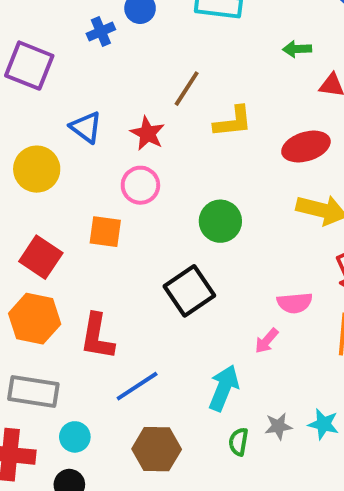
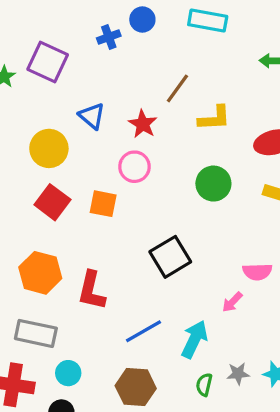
green circle: (220, 221) -> (213, 184), moved
red square: (41, 257) -> (52, 202), moved
blue line: (137, 386) -> (143, 331), moved

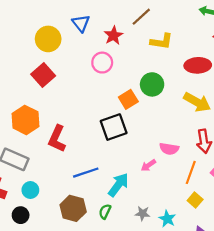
orange square: (103, 204) -> (128, 99), moved, turned 36
green semicircle: (204, 385) -> (105, 212), moved

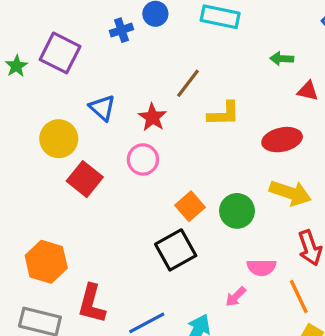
red square: (43, 75) -> (85, 179), moved
green circle: (152, 84) -> (237, 211), moved
red L-shape: (57, 139) -> (92, 304), moved
orange line: (191, 172) -> (299, 296), turned -35

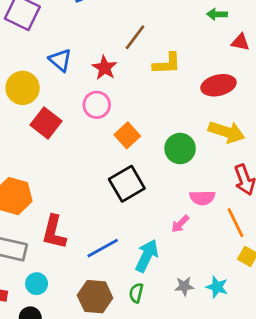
orange square: (190, 206) -> (127, 135), moved

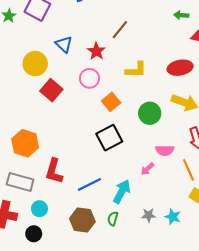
yellow L-shape: (167, 64) -> (136, 70), moved

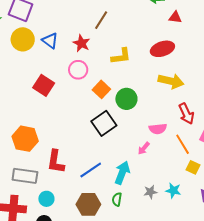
yellow circle: (35, 64) -> (23, 39), moved
green circle: (150, 113) -> (126, 99), moved

